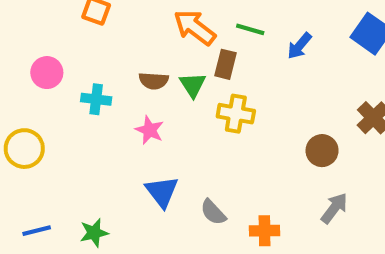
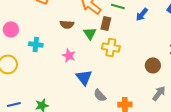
pink circle: (47, 73) -> (11, 29), moved
brown semicircle: (154, 81) -> (67, 24), moved
cyan cross: (96, 99) -> (36, 44), moved
blue triangle: (162, 192) -> (84, 77), moved

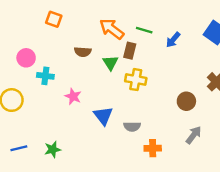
pink circle: (11, 29) -> (26, 58), moved
pink star: (69, 55) -> (73, 96), moved
gray semicircle: (100, 95) -> (132, 127), moved, turned -48

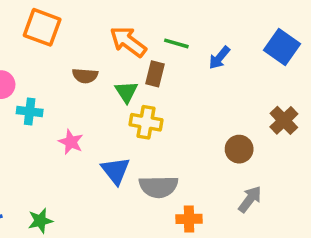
orange square: (54, 19) -> (42, 27), size x1.5
yellow cross: (136, 80) -> (146, 122), moved
gray semicircle: (132, 127) -> (159, 187), size x1.5

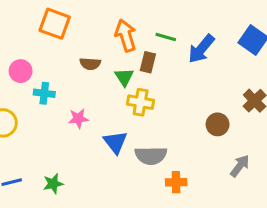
orange arrow: (128, 42) -> (126, 36), turned 36
blue arrow: (219, 58) -> (201, 49), size x1.5
pink star: (71, 142) -> (78, 118), turned -30
gray arrow: (250, 199) -> (240, 166), moved

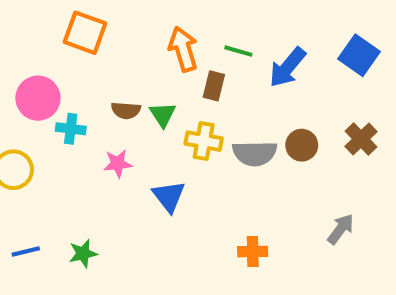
brown semicircle: (90, 64) -> (126, 110), moved
pink circle: (21, 71) -> (38, 98), size x1.4
green triangle: (124, 77) -> (163, 114), moved
brown circle: (218, 124) -> (302, 145), moved
gray semicircle: (151, 156) -> (255, 153), moved

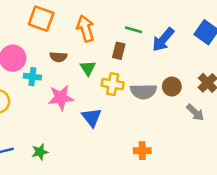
orange arrow: (183, 49) -> (85, 29), moved
brown semicircle: (126, 110) -> (58, 57), moved
pink star: (118, 164) -> (61, 98), size x1.5
gray arrow: (341, 229) -> (195, 112), moved, turned 96

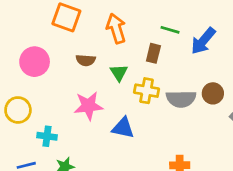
cyan cross: (32, 77) -> (47, 136), moved
blue triangle: (92, 117) -> (123, 128), turned -40

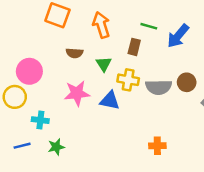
pink circle: (35, 62) -> (29, 71), moved
blue triangle: (123, 128) -> (110, 101), moved

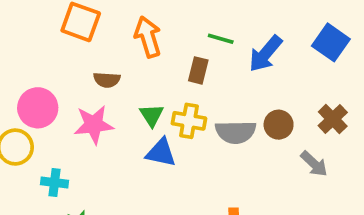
green triangle: (104, 64) -> (152, 115), moved
pink star: (77, 93) -> (94, 125), moved

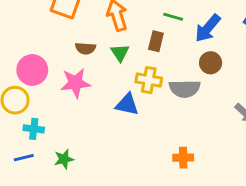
green triangle: (152, 115) -> (120, 53), moved
brown circle: (279, 125) -> (211, 63), moved
cyan cross: (55, 182) -> (34, 129), moved

